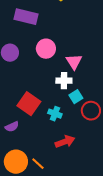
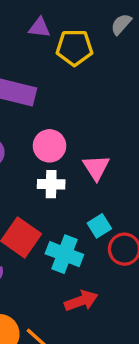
white cross: (64, 81) -> (51, 184), moved
cyan cross: (55, 114) -> (64, 254), size x1.5

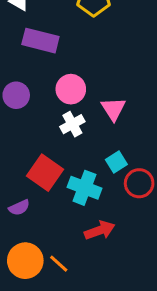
white cross: (51, 184) -> (72, 124), turned -30

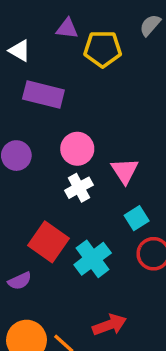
cyan square: (116, 162) -> (137, 218), moved
cyan cross: (84, 188) -> (93, 259), turned 32
red arrow: (100, 230) -> (109, 325), moved

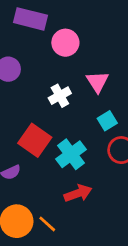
pink circle: (77, 149) -> (65, 43), moved
red arrow: (109, 325) -> (78, 193), moved

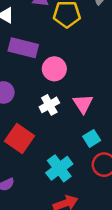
white cross: (60, 96) -> (49, 105), moved
red square: (35, 140) -> (20, 138), moved

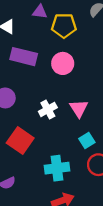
pink circle: (54, 69) -> (63, 63), moved
cyan cross: (59, 168) -> (57, 168), turned 30

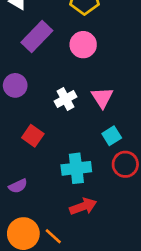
purple rectangle: (24, 57) -> (37, 36), turned -60
red square: (20, 141) -> (33, 136), size x0.7

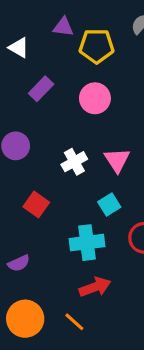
purple rectangle: (37, 36) -> (41, 89), size x0.7
cyan square: (112, 136) -> (109, 205), moved
orange line: (53, 236) -> (74, 322), moved

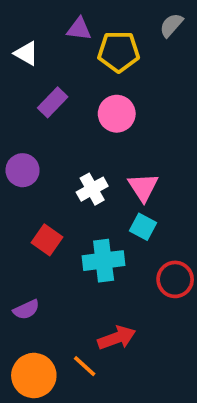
cyan square: (109, 205) -> (143, 227), moved, turned -30
cyan cross: (87, 243) -> (104, 261), moved
orange line: (74, 322) -> (85, 366), moved

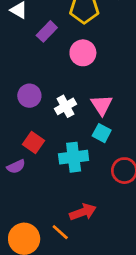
purple rectangle: (53, 102) -> (47, 31), moved
purple circle: (23, 170) -> (29, 96), moved
purple semicircle: (26, 310) -> (16, 167), moved

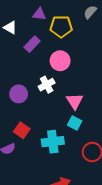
white cross: (66, 106) -> (47, 85), moved

